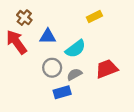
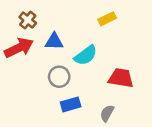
red arrow: (16, 42) -> (19, 48), turned 100
red trapezoid: (107, 69) -> (121, 78), turned 30
gray semicircle: (74, 74) -> (107, 113), moved, turned -32

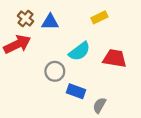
blue triangle: (54, 41) -> (50, 22), moved
red trapezoid: (121, 78) -> (115, 58), moved
blue rectangle: (71, 104) -> (76, 91), moved, turned 36

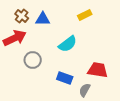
red trapezoid: (115, 58) -> (98, 70), moved
gray circle: (55, 71) -> (33, 60), moved

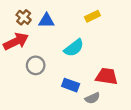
gray semicircle: (85, 90) -> (92, 98), turned -144

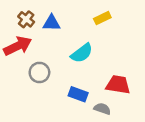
gray semicircle: (92, 98) -> (102, 109), turned -136

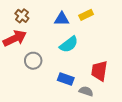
blue triangle: (52, 23) -> (62, 19), moved
red trapezoid: (118, 85) -> (99, 71), turned -90

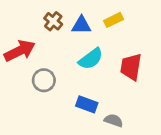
brown cross: (22, 16) -> (53, 21), moved
red trapezoid: (99, 71) -> (131, 67), moved

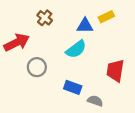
yellow rectangle: (114, 20) -> (106, 17), moved
blue triangle: (81, 25) -> (85, 26), moved
red trapezoid: (131, 67) -> (115, 71), moved

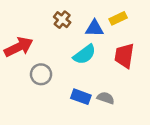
brown cross: (45, 18) -> (62, 20), moved
red trapezoid: (115, 71) -> (124, 56), moved
gray semicircle: (95, 101) -> (106, 98), moved

